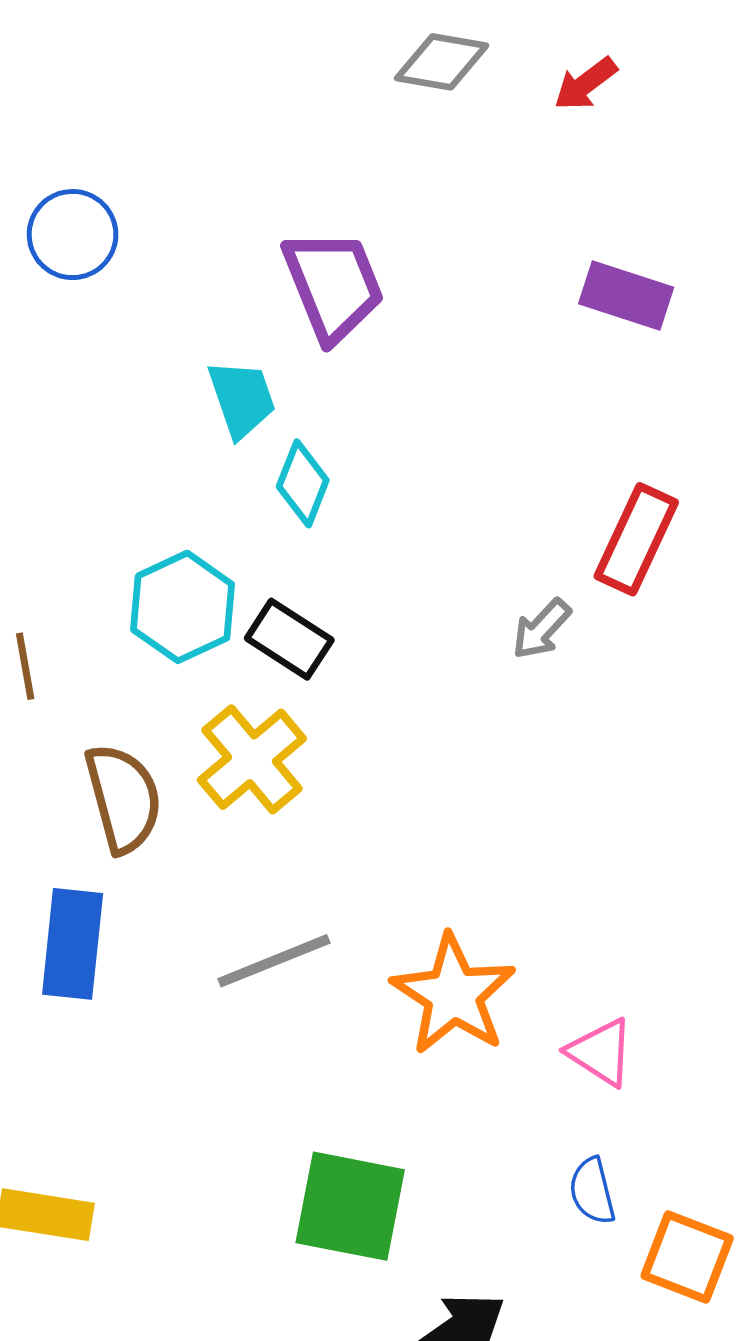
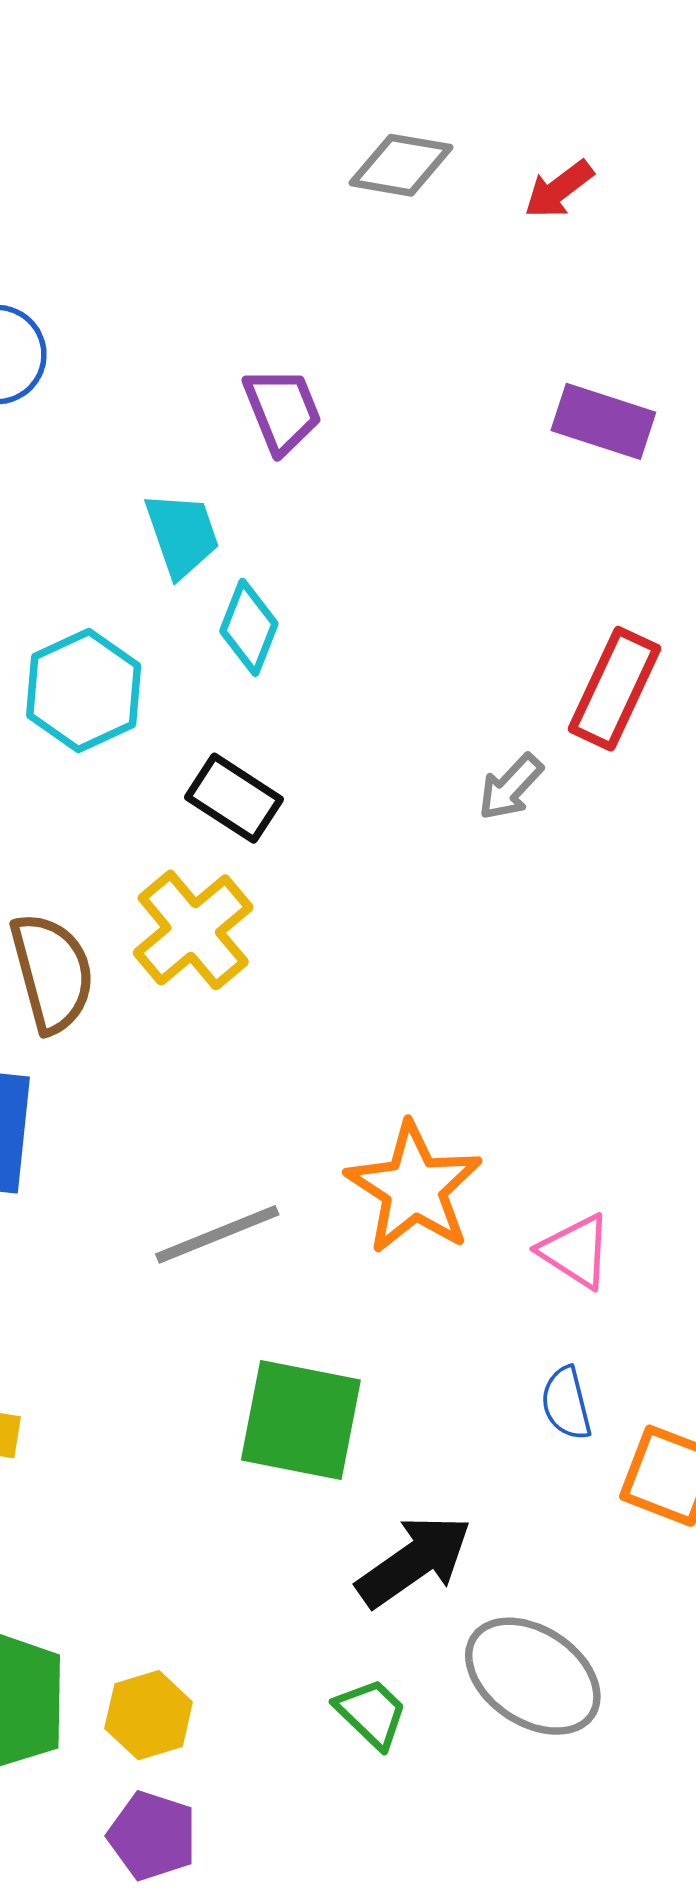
purple trapezoid: (333, 285) -> (282, 410), size x0.7
cyan hexagon: (183, 607) -> (84, 691), moved
gray line: (274, 961) -> (217, 1234), moved

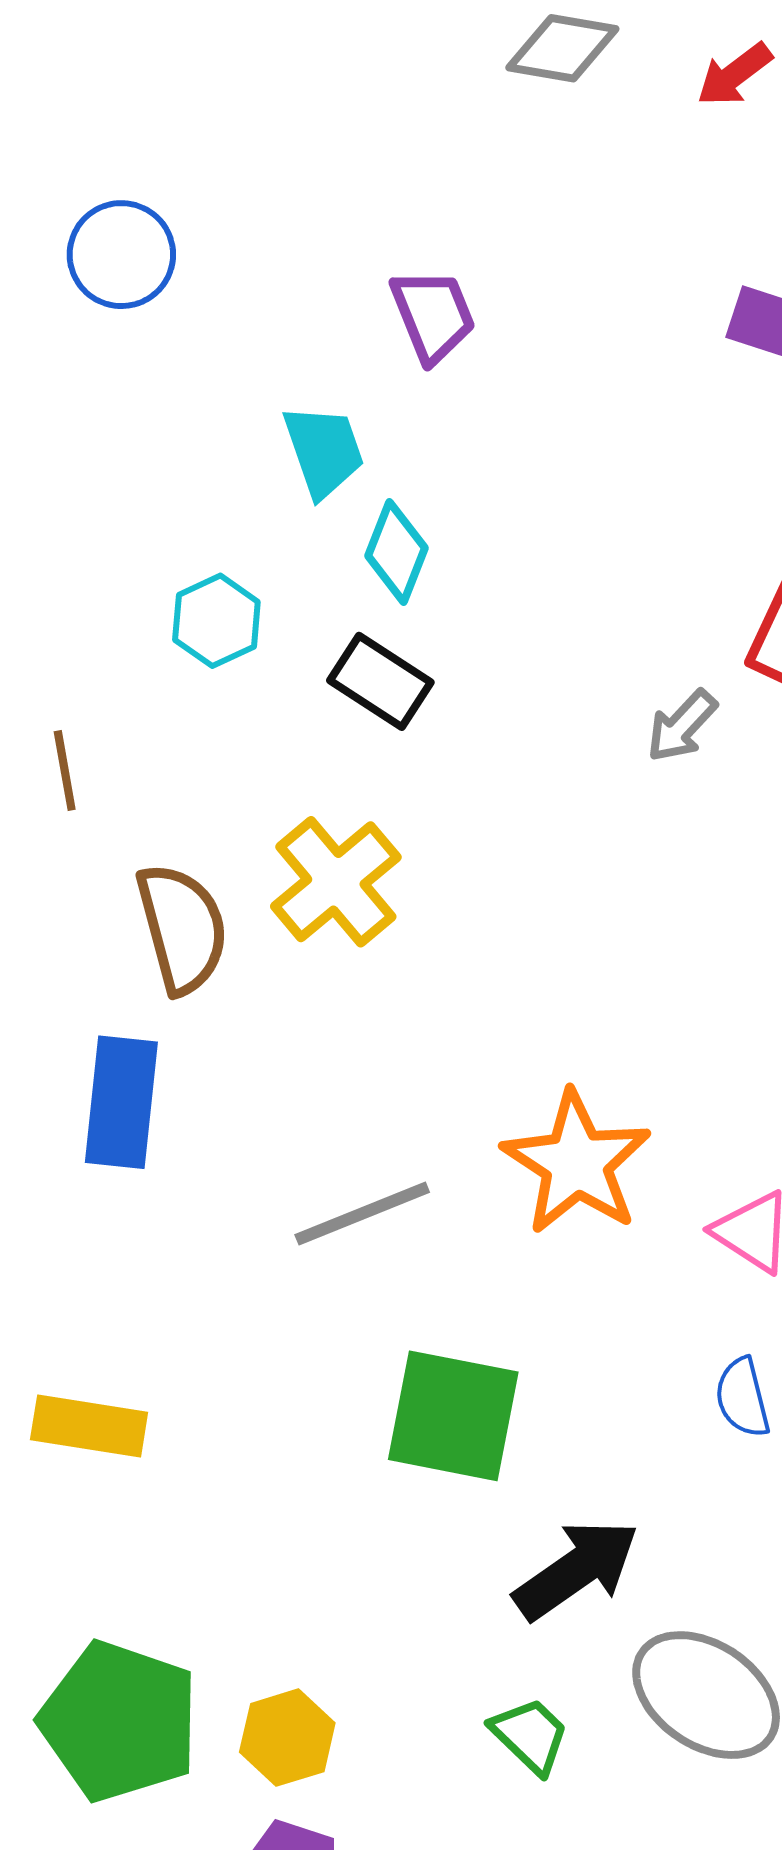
cyan hexagon: (84, 691) -> (216, 621), size x0.7
black rectangle: (234, 798) -> (380, 681), moved

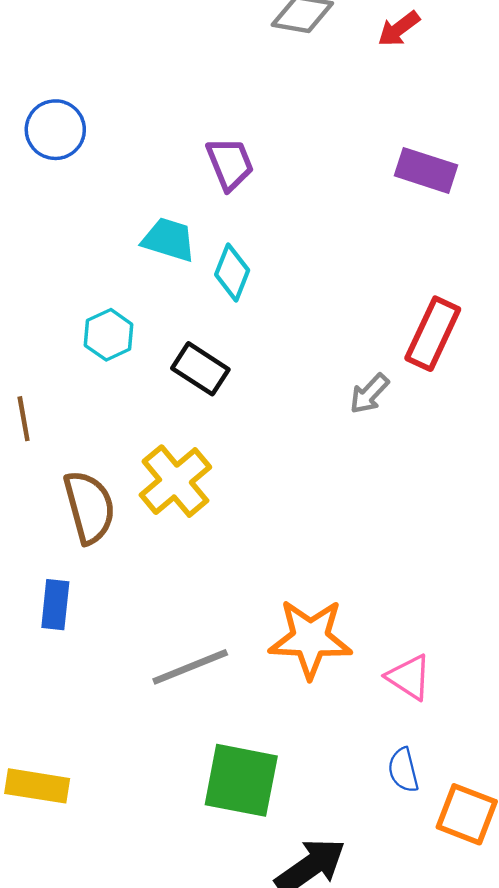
cyan trapezoid: (324, 451) -> (169, 240), turned -54
cyan diamond: (397, 552) -> (232, 272), moved
blue rectangle: (121, 1102) -> (55, 605), size x0.7
orange star: (577, 1163) -> (310, 639), turned -30

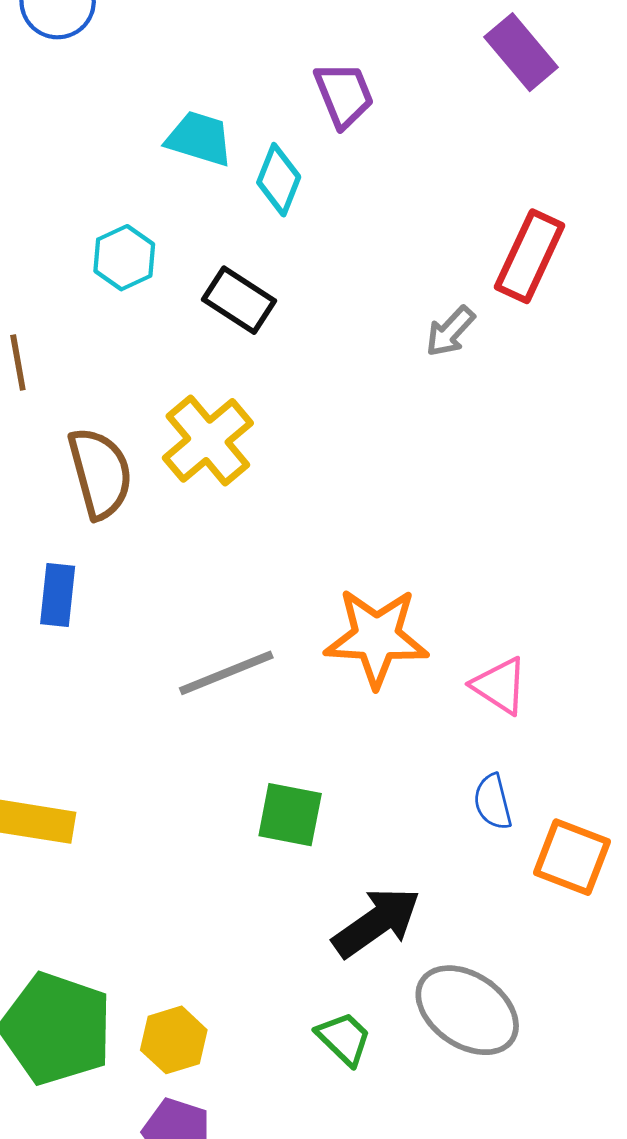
purple trapezoid: (230, 164) -> (344, 95), moved
purple rectangle: (426, 170) -> (521, 52), turned 32
green square: (241, 780) -> (290, 815), size x0.7

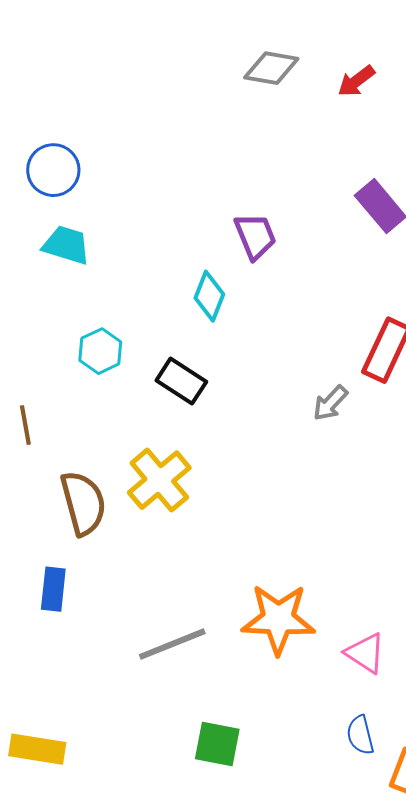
cyan trapezoid: (199, 139) -> (66, 245), moved

